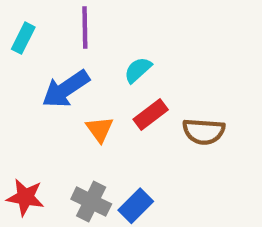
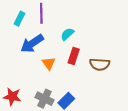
cyan rectangle: (23, 38) -> (20, 19), moved
red rectangle: (151, 114) -> (74, 56), turned -35

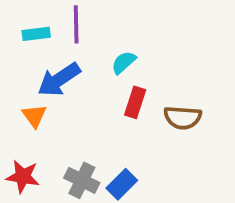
cyan rectangle: (20, 19) -> (36, 34), turned 56
orange triangle: (49, 63) -> (34, 116), moved

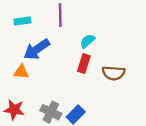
purple line: (76, 24) -> (60, 15), moved
cyan semicircle: (124, 62) -> (87, 41), moved
orange triangle: (34, 116) -> (21, 72), turned -49

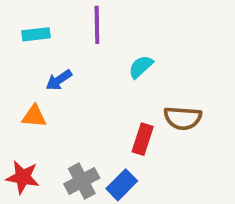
blue arrow: (37, 49) -> (59, 80), size x0.6
red rectangle: (84, 64) -> (143, 139), moved
gray cross: (51, 112) -> (82, 181), turned 36

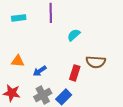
blue arrow: (59, 80) -> (40, 71), moved

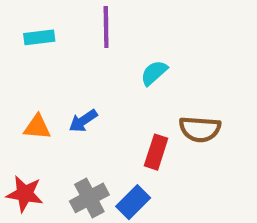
blue arrow: (40, 71) -> (83, 121), moved

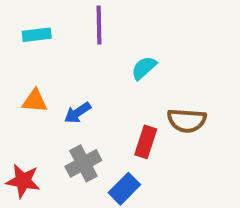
orange triangle: (37, 127) -> (35, 101), moved
gray cross: (89, 198) -> (83, 163), moved

